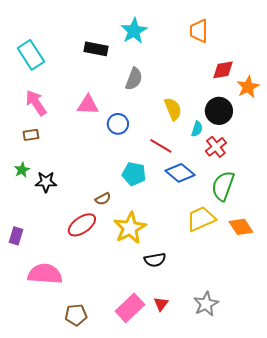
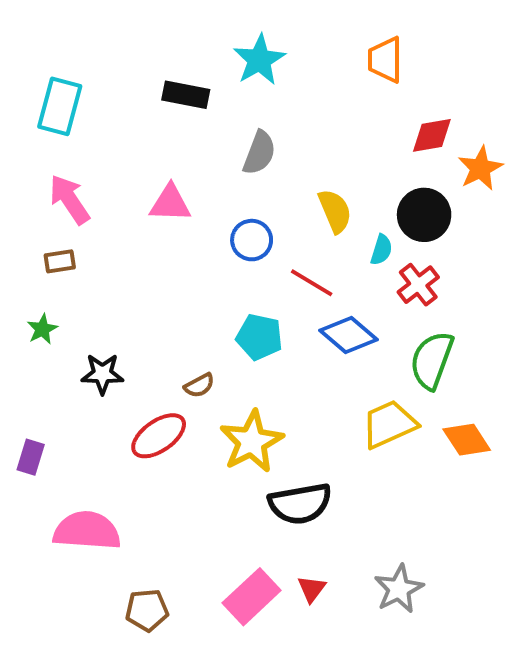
cyan rectangle: (31, 55) -> (60, 106), turned 48
blue circle: (118, 124) -> (252, 240), moved
black star: (46, 182) -> (102, 374), moved
black semicircle: (155, 260) -> (300, 504), size x1.5

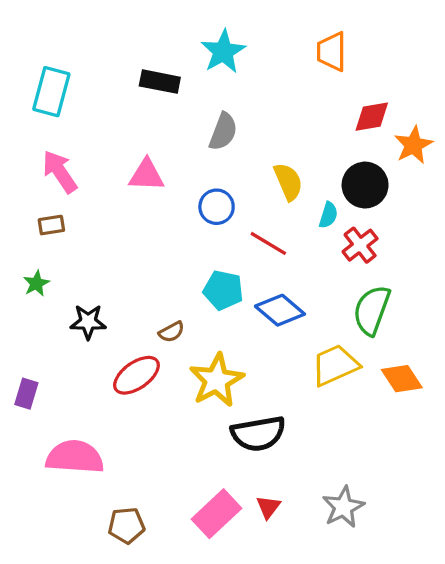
blue diamond: (348, 335) -> (280, 310), moved

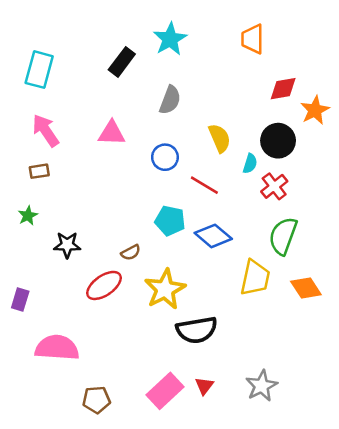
black rectangle: (160, 82) -> (122, 62), turned -64
yellow trapezoid: (335, 365) -> (255, 278), turned 126

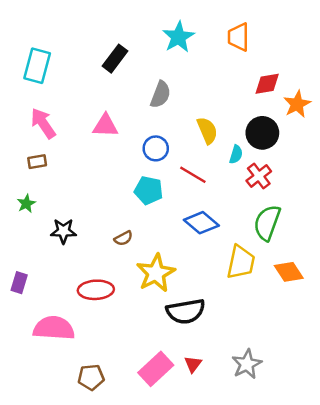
cyan star: (170, 39) -> (178, 37), moved
cyan pentagon: (170, 221) -> (149, 190), moved
red ellipse: (104, 285) -> (96, 290), moved, turned 32

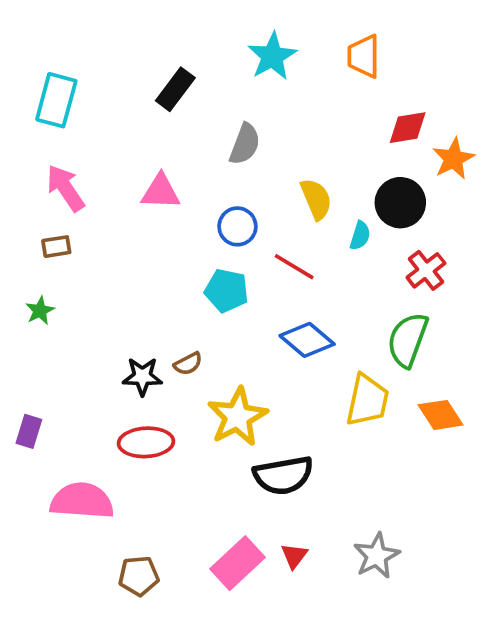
red cross: (259, 176) -> (426, 270), moved
black star: (63, 231) -> (142, 376), moved

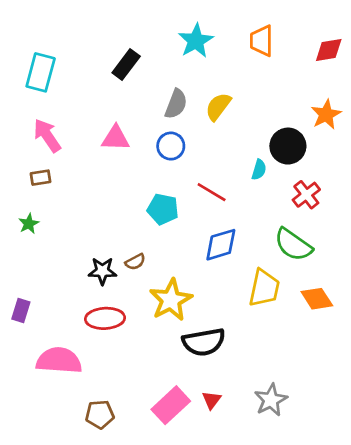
red diamond: (408, 128) -> (329, 50), moved
yellow semicircle: (316, 199) -> (218, 107), moved, turned -120
blue circle: (237, 226) -> (171, 146), moved
blue diamond: (307, 340) -> (221, 245), turned -57
green semicircle: (408, 340) -> (293, 245), turned -75

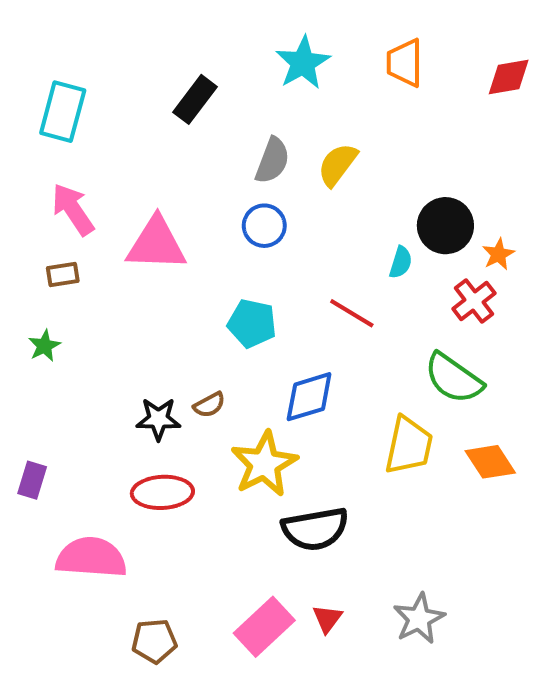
orange star: (326, 114) -> (498, 254), moved, size x0.7
pink triangle: (116, 138) -> (156, 244), moved, size x1.4
red line: (212, 192) -> (352, 313), moved
blue diamond: (221, 245) -> (309, 397), moved

